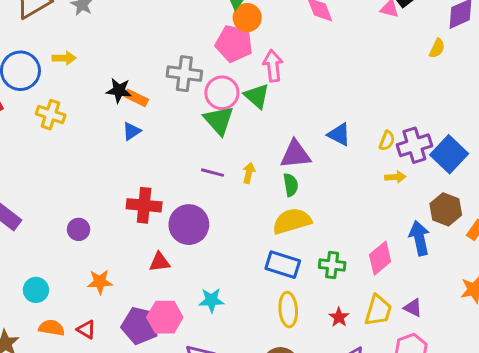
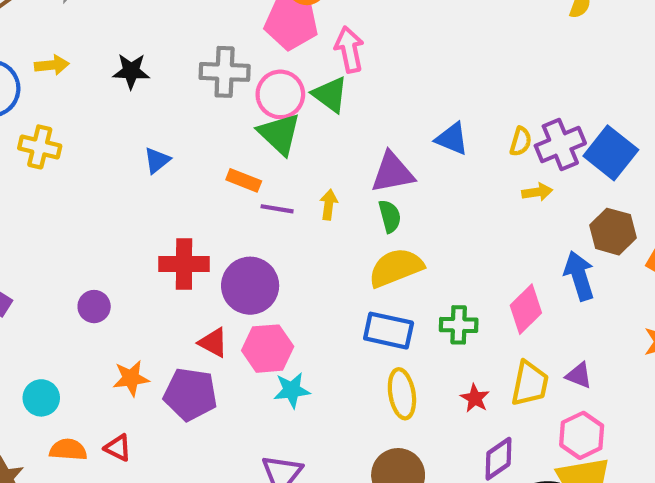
black star: (119, 90) -> (131, 71), moved
orange rectangle: (136, 98) -> (244, 180), moved
red triangle: (159, 262) -> (213, 343), turned 40
pink hexagon: (165, 317) -> (268, 349), moved
purple pentagon: (140, 326) -> (190, 394), moved

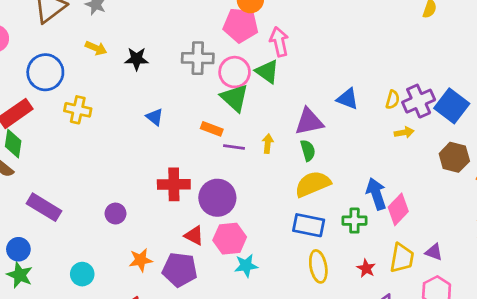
yellow arrow: (52, 65) -> (96, 48), moved, turned 30
blue triangle: (157, 160) -> (155, 117), turned -42
blue arrow: (579, 276) -> (376, 194), moved

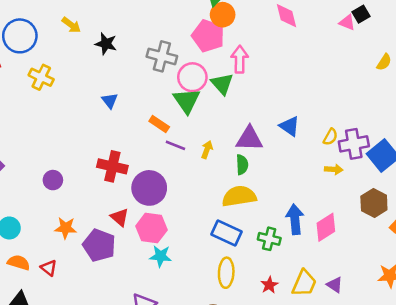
pink diamond: (398, 209) -> (326, 227), moved

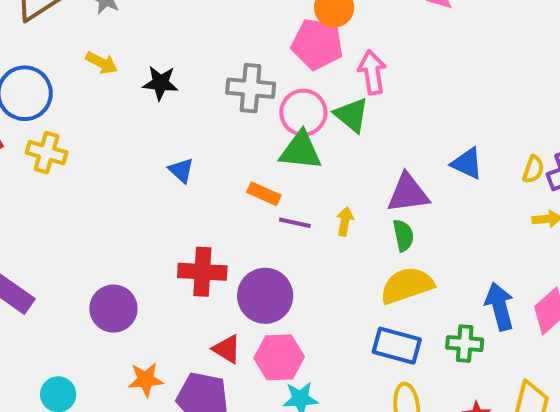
yellow cross: (41, 77) -> (47, 153), moved
green triangle: (187, 101) -> (301, 151), turned -40
purple circle: (53, 180) -> (113, 309), size x1.5

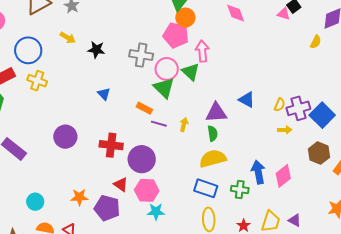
green triangle: (301, 151) -> (164, 88), turned 35
purple circle: (113, 309) -> (65, 137), moved

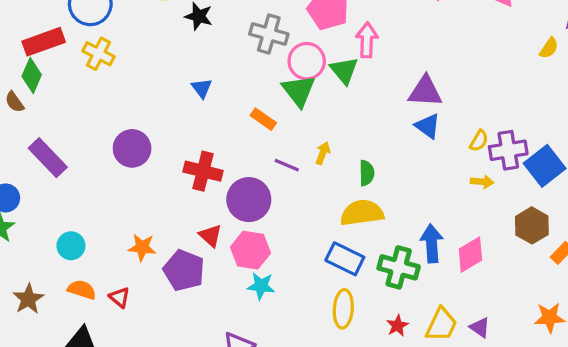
purple triangle: (216, 113) -> (425, 91), moved
purple line: (159, 124) -> (287, 165), moved
green cross: (240, 189) -> (399, 267), size x1.4

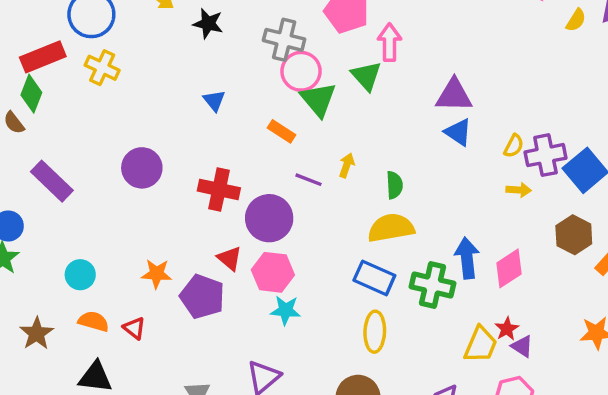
yellow semicircle: (549, 48) -> (576, 20), moved
pink circle: (307, 61) -> (301, 71), moved
red star: (397, 326) -> (507, 329), moved

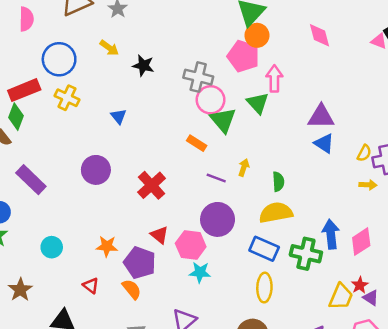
blue triangle: (214, 101) -> (119, 116), moved
red cross: (219, 189) -> (152, 185), turned 36
purple circle: (269, 218) -> (218, 219), moved
orange semicircle: (94, 321) -> (132, 289), moved, turned 35

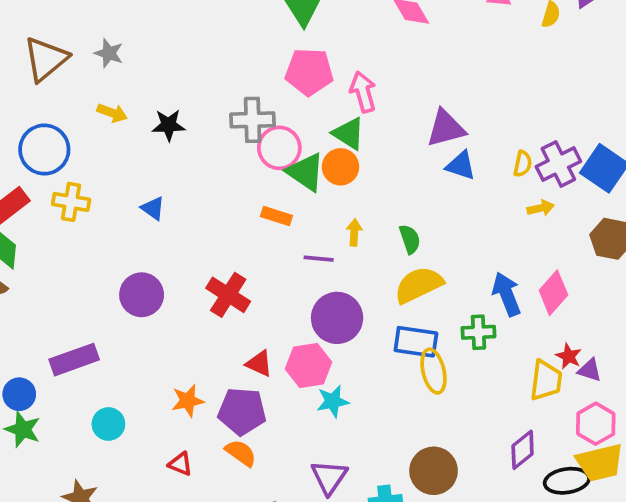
orange circle: (257, 35) -> (341, 167), moved
purple rectangle: (31, 180) -> (74, 360), moved, turned -48
green cross: (306, 254) -> (478, 332), size x0.7
yellow ellipse: (264, 288) -> (434, 371), moved

